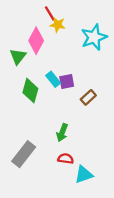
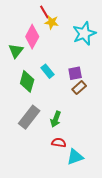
purple square: (67, 81) -> (75, 73), moved
gray rectangle: (24, 154) -> (29, 117), moved

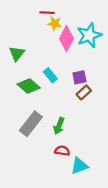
red line: (44, 12) -> (47, 13), turned -56
pink diamond: (32, 37) -> (66, 39), moved
green diamond: (27, 81) -> (29, 86), turned -65

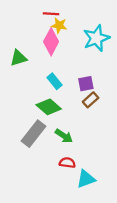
pink diamond: (66, 39) -> (51, 42), moved
green triangle: (17, 54) -> (18, 58), turned 35
green diamond: (29, 86) -> (49, 107), moved
green arrow: (59, 126) -> (64, 136), turned -77

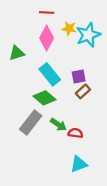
yellow star: (59, 25) -> (69, 28), moved
cyan rectangle: (54, 81) -> (50, 74), size x1.5
red semicircle: (67, 163) -> (75, 133), moved

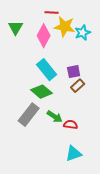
red line: (47, 12) -> (52, 13), moved
yellow star: (69, 28) -> (65, 27), size x1.5
cyan star: (88, 35) -> (83, 33), size x0.7
green triangle: (17, 53) -> (16, 28), moved, turned -42

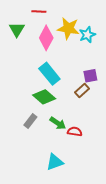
red line: (52, 13) -> (39, 12), moved
purple square: (74, 72) -> (90, 76), moved
gray rectangle: (29, 115) -> (30, 121), size x0.6
cyan triangle: (74, 154) -> (55, 162), moved

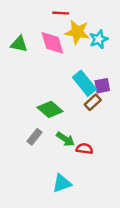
red line: (39, 12) -> (61, 13), moved
green triangle: (17, 29) -> (19, 44), moved, turned -49
pink diamond: (46, 38) -> (52, 43), turned -45
cyan rectangle: (49, 74) -> (84, 83), moved

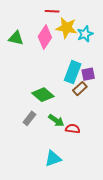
pink diamond: (52, 43) -> (45, 37), turned 50
cyan rectangle: (84, 83) -> (73, 72), turned 60

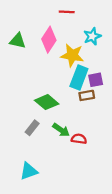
red line: (52, 11) -> (67, 12), moved
yellow star: (66, 28) -> (72, 55), moved
brown rectangle: (80, 89) -> (87, 95), turned 32
cyan triangle: (53, 159) -> (29, 171), moved

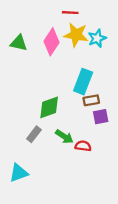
yellow star: (72, 55) -> (76, 35), moved
purple square: (96, 80) -> (101, 117), moved
green diamond: (47, 102) -> (49, 107), turned -60
cyan triangle: (29, 171) -> (19, 173), moved

